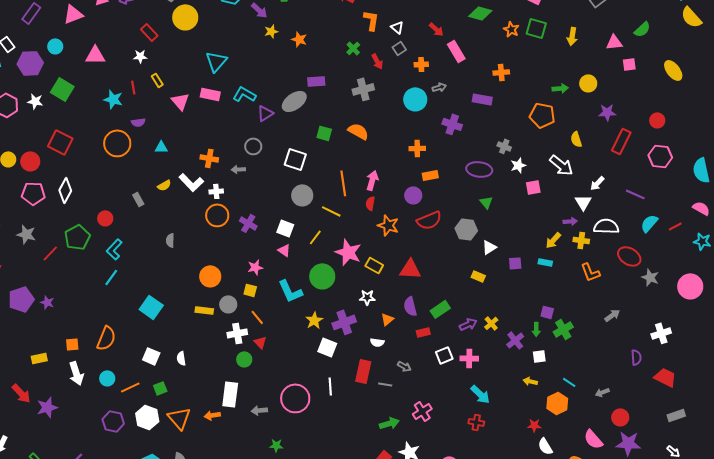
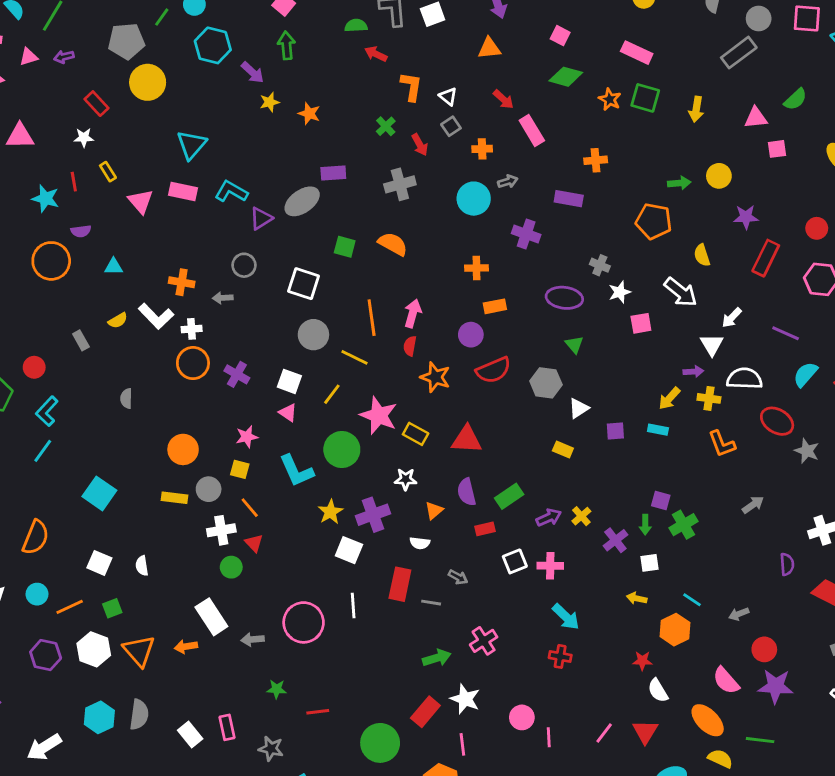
white rectangle: (230, 394) -> (211, 617), turned -40

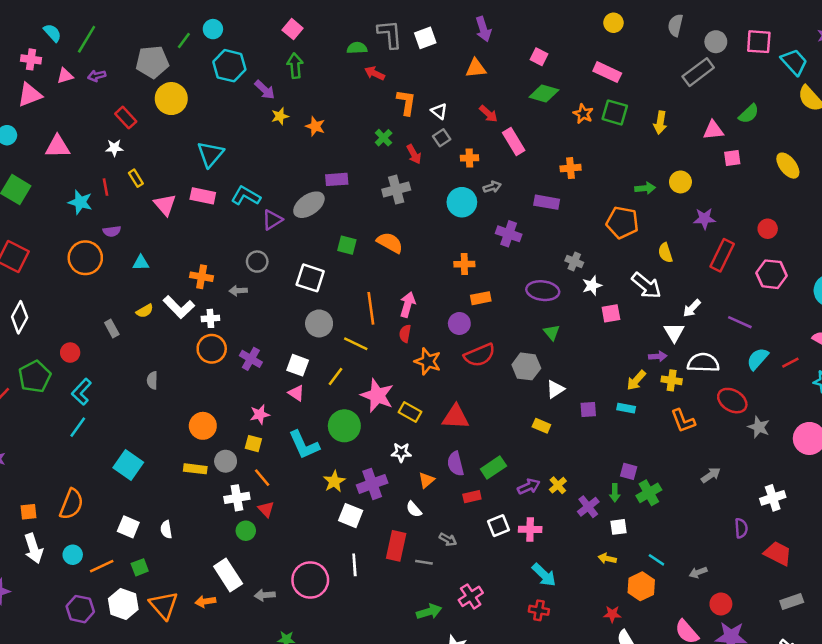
white semicircle: (420, 543) -> (414, 509), turned 42

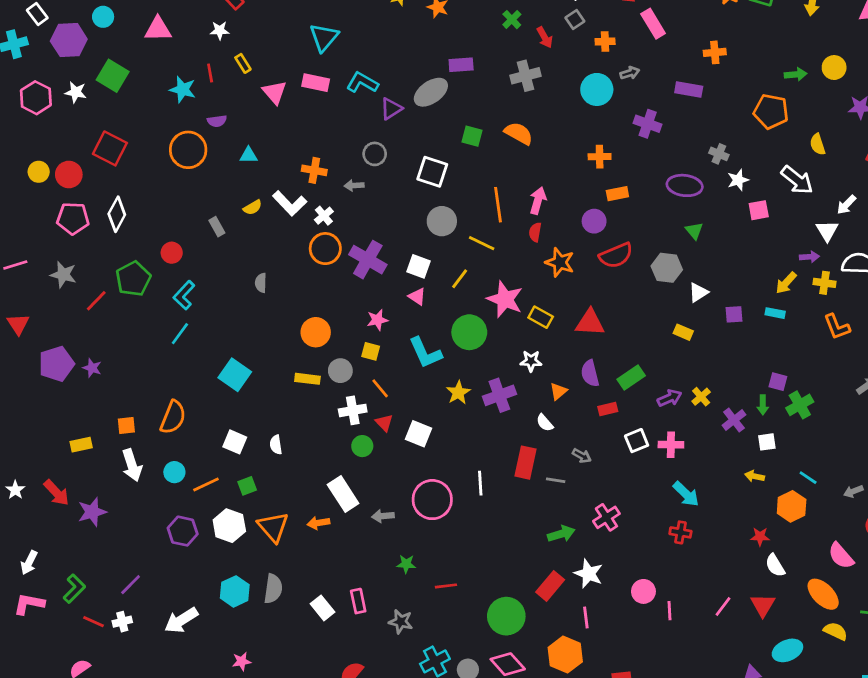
white cross: (210, 318) -> (324, 216), turned -36
purple cross: (251, 359) -> (368, 260), size x1.5
white square: (351, 516) -> (419, 434), moved

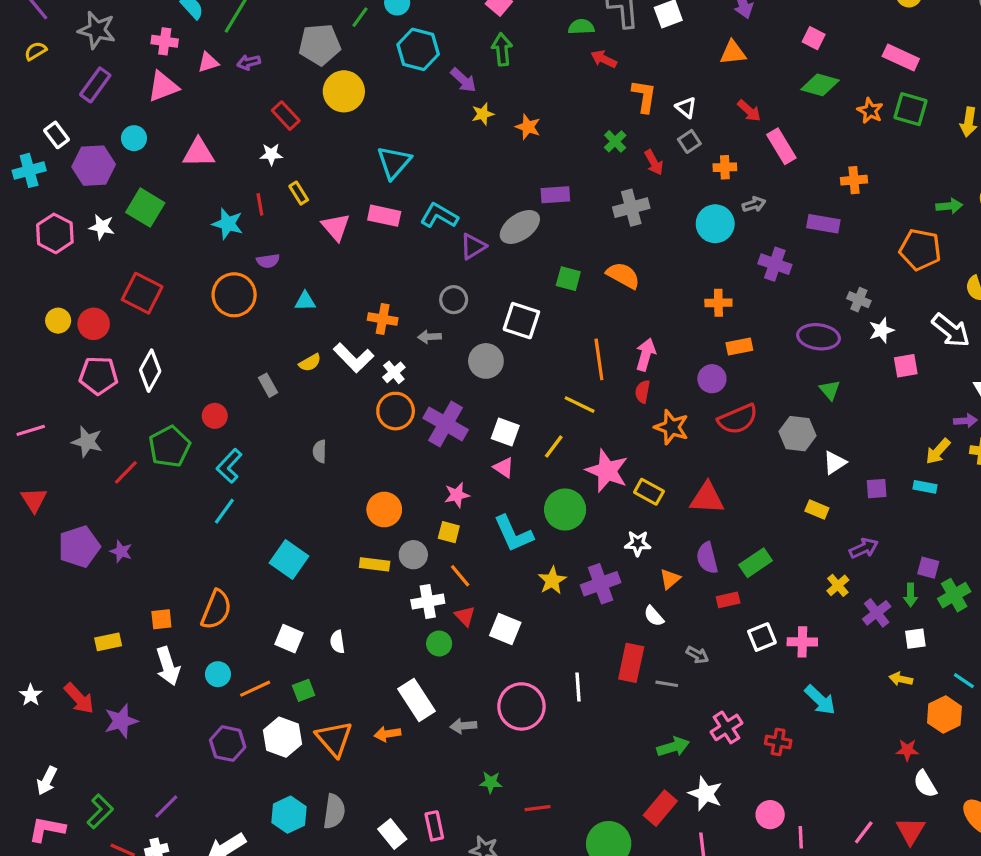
gray circle: (442, 221) -> (486, 361), moved
purple arrow: (670, 398) -> (864, 548), moved
red cross: (680, 532) -> (778, 742), moved

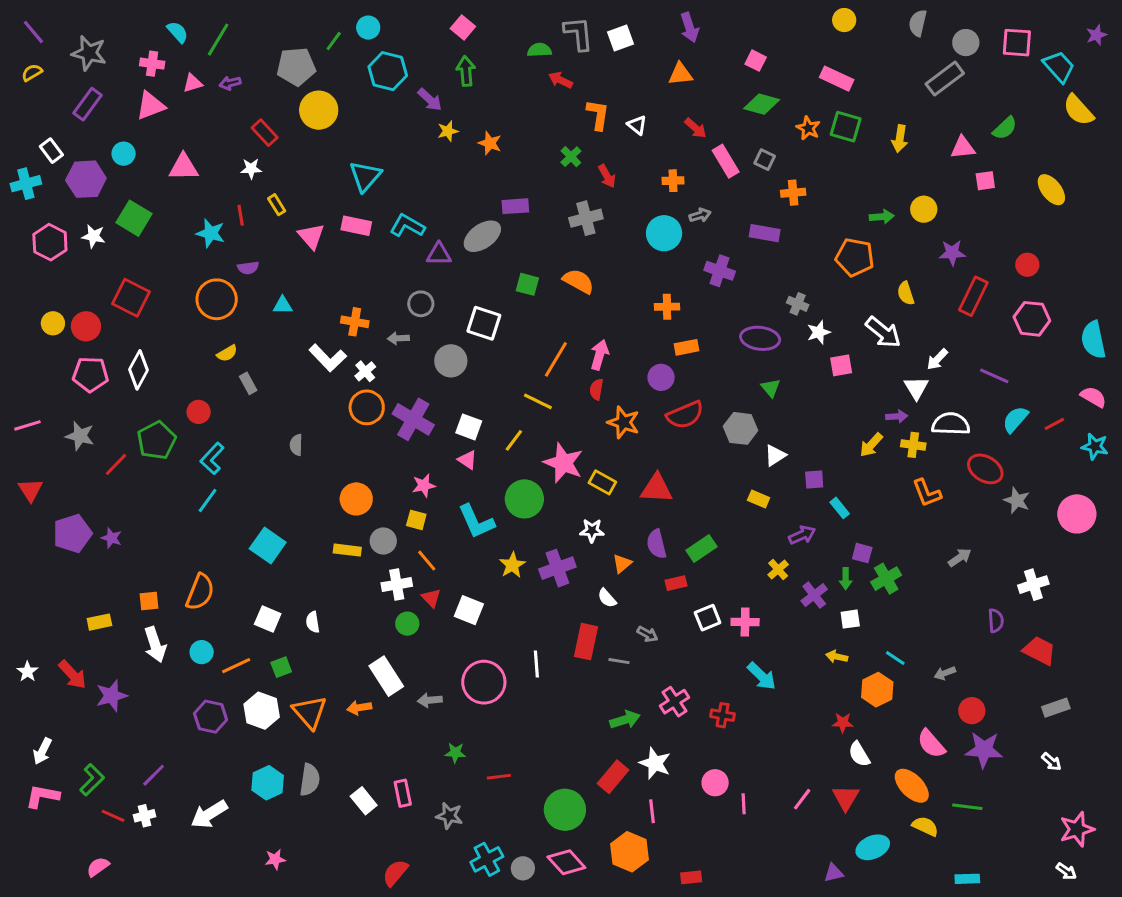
gray square: (689, 141) -> (765, 160), moved, turned -30
purple triangle: (473, 246) -> (439, 254), turned 32
orange line: (599, 359) -> (556, 359), turned 39
yellow semicircle: (310, 363) -> (227, 353), moved
cyan rectangle: (925, 487) -> (840, 508), moved, turned 40

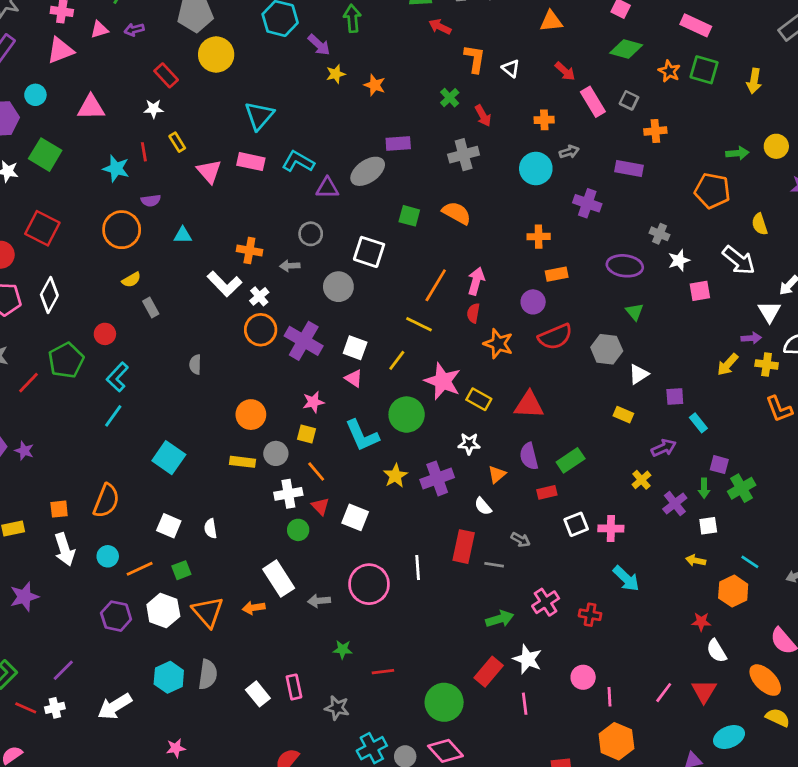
orange hexagon: (629, 852) -> (616, 741), moved

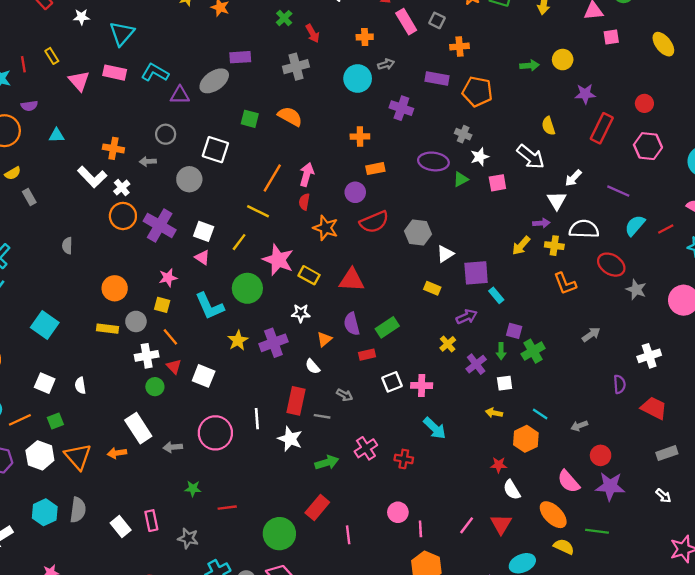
white star: (154, 109) -> (81, 17), moved
orange pentagon: (712, 191) -> (477, 92), moved
green triangle: (635, 312) -> (461, 179), moved, turned 42
purple square: (675, 396) -> (476, 273), size x1.6
white star: (527, 659) -> (290, 439), moved

